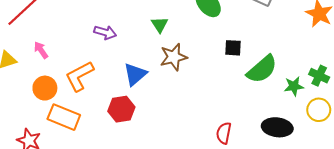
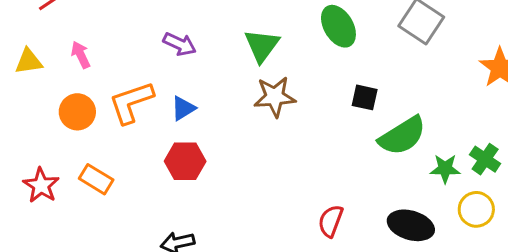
green triangle: (160, 25) -> (262, 46), size x1.4
blue triangle: (135, 74) -> (183, 108), moved, size x0.7
orange rectangle: (64, 117) -> (96, 179), moved, size x0.7

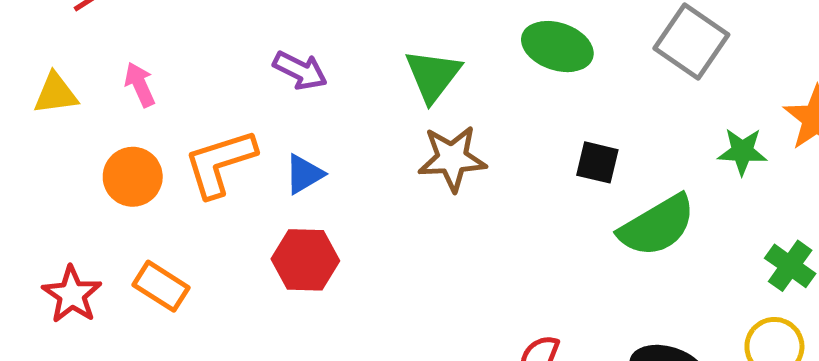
green ellipse: (338, 26) -> (557, 47), turned -42
green star: (445, 169) -> (742, 151), moved

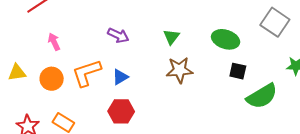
green ellipse: (557, 47) -> (226, 39), moved
green triangle: (433, 75) -> (171, 37), size x0.7
yellow triangle: (56, 94) -> (17, 73), moved

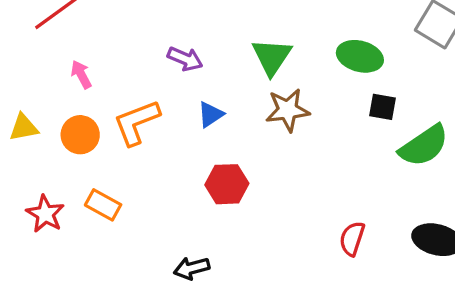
green triangle: (171, 37) -> (272, 57), size x1.5
blue triangle: (120, 77) -> (211, 114), moved
red hexagon: (121, 111) -> (227, 184), moved

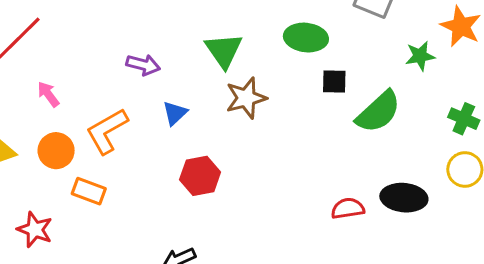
orange rectangle: (103, 205) -> (89, 191), moved
red semicircle: (352, 239) -> (348, 208), moved, turned 72

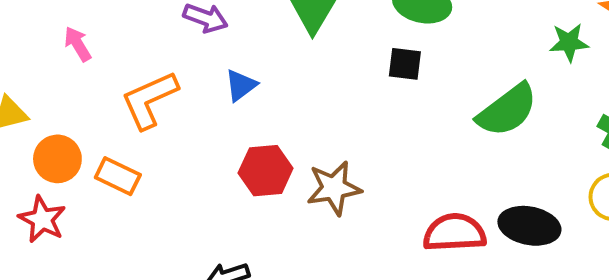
black square: (334, 81) -> (405, 64), moved
brown star: (246, 98) -> (334, 188), moved
orange circle: (56, 151) -> (57, 159), moved
red semicircle: (348, 208) -> (455, 233), size x1.4

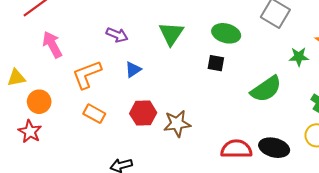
pink arrow: (78, 44) -> (52, 45), size x1.5
orange rectangle: (118, 176) -> (94, 114), moved

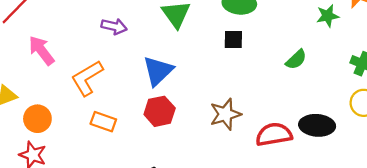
blue triangle: (133, 70) -> (158, 71), moved, size x1.6
green semicircle: (266, 89) -> (296, 59), size x0.6
brown star: (177, 124) -> (225, 114), moved

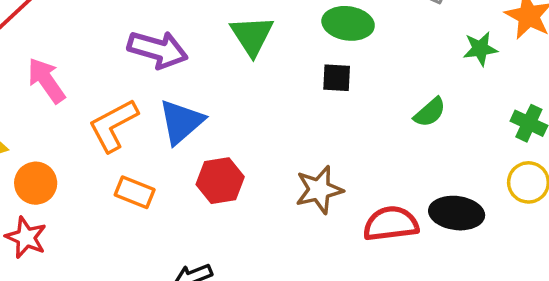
purple arrow: (114, 26) -> (158, 49), size x1.5
blue triangle: (158, 71) -> (181, 122), moved

